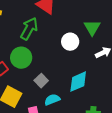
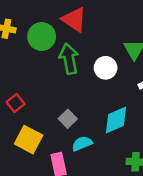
green arrow: (29, 29) -> (69, 59), moved, turned -40
green circle: (21, 58) -> (42, 37), moved

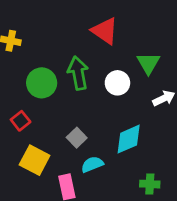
red triangle: (74, 20) -> (105, 31), moved
green circle: (42, 37) -> (42, 83), moved

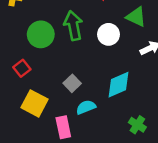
green triangle: (148, 63) -> (136, 17), turned -35
green cross: (150, 184) -> (137, 125), turned 30

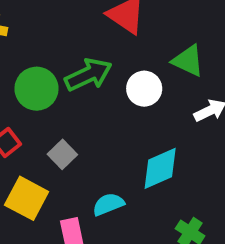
green arrow: (73, 26) -> (88, 75), turned 76
gray square: (72, 83) -> (62, 154), moved

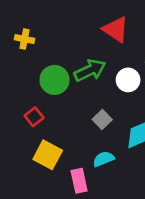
gray square: (62, 154) -> (102, 119), moved

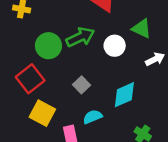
red square: (34, 117) -> (30, 79), size x1.6
gray square: (102, 119) -> (82, 85), moved

